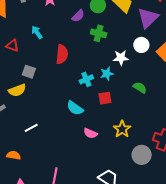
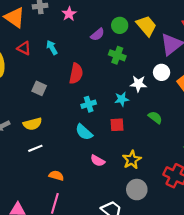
red triangle: (12, 46) -> (24, 48), moved
cyan cross: (86, 79) -> (89, 104), moved
yellow semicircle: (17, 90) -> (32, 124), moved
orange semicircle: (14, 155) -> (56, 176), moved
gray circle: (142, 155) -> (137, 190), moved

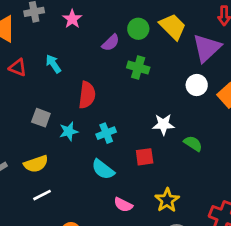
white star: (138, 84) -> (163, 124), moved
cyan star: (122, 99) -> (69, 131), moved

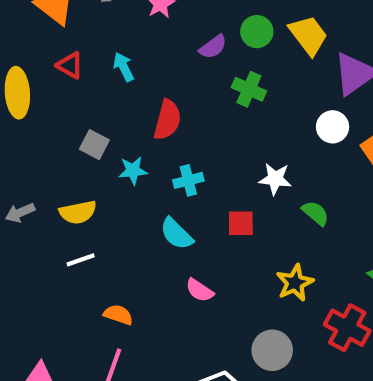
yellow star: (167, 200) -> (295, 283), moved

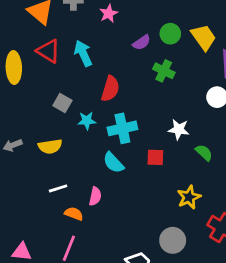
red triangle: (70, 65) -> (48, 51), size x1.4
cyan arrow: (124, 67) -> (83, 53), size x1.4
cyan cross: (188, 180) -> (122, 128), size x1.5
white line: (81, 260) -> (58, 188), moved
pink semicircle: (200, 290) -> (95, 196), moved, turned -114

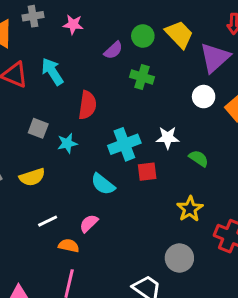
pink star: (109, 13) -> (73, 24), turned -30
cyan cross: (122, 128) -> (124, 144), moved
pink semicircle: (95, 196) -> (89, 223), turned -138

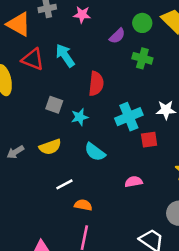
cyan semicircle: (103, 184) -> (95, 152), moved
pink semicircle: (89, 223) -> (134, 182), moved, turned 36

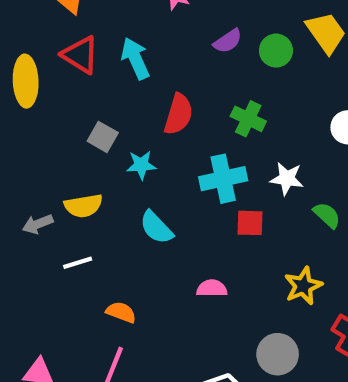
green circle: (142, 23) -> (276, 51), moved
green cross: (142, 58) -> (248, 119), moved
gray arrow: (15, 152) -> (38, 224), moved
white line: (64, 184) -> (78, 263), moved

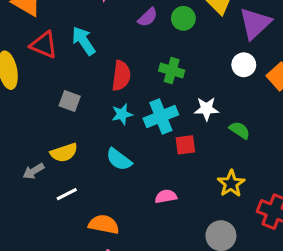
cyan star: (141, 165) -> (122, 114), moved
orange semicircle: (121, 312) -> (104, 224), size x1.4

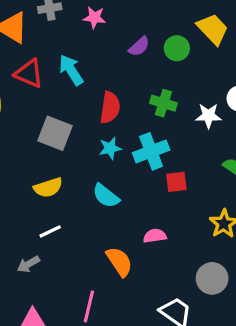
gray square: (70, 101) -> (55, 133), size x1.5
white star: (206, 109) -> (208, 116), moved
gray arrow: (33, 171) -> (28, 264), moved
orange semicircle: (104, 224) -> (119, 262), moved, turned 44

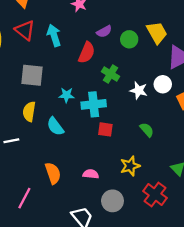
red semicircle: (110, 108) -> (87, 53), moved
gray square: (55, 133) -> (32, 75), turned -30
yellow semicircle: (48, 188) -> (29, 112), moved, turned 102
pink semicircle: (155, 236) -> (91, 174), moved

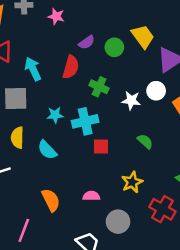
cyan arrow: (54, 35) -> (33, 69), moved

